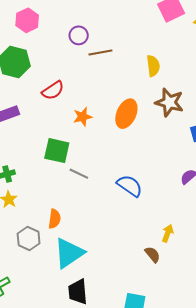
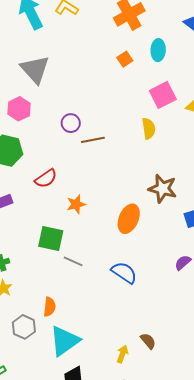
yellow semicircle: (153, 66) -> (149, 128), moved
orange ellipse: (126, 114) -> (129, 219), moved
yellow arrow: (168, 233) -> (122, 354), moved

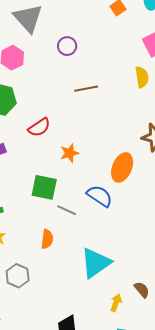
purple circle: (71, 123) -> (67, 46), moved
blue semicircle: (124, 273) -> (100, 196), moved
orange semicircle: (49, 307) -> (47, 239), moved
cyan triangle: (65, 341) -> (96, 263), moved

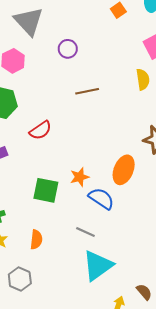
orange star: (69, 153) -> (80, 177), moved
gray line: (67, 210) -> (85, 232), moved
orange semicircle: (47, 239) -> (36, 240), moved

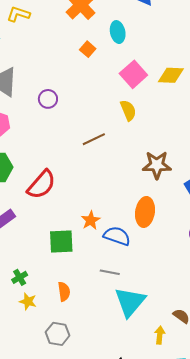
brown line: (87, 91) -> (94, 139), moved
red semicircle: (41, 130) -> (41, 185), size x1.4
orange ellipse: (124, 170) -> (145, 212), moved

